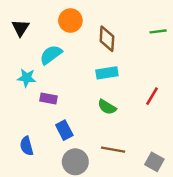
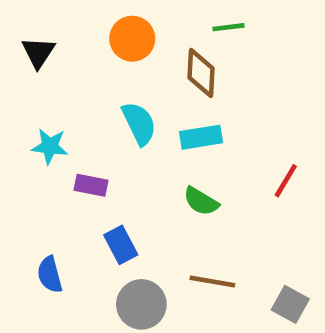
green line: (158, 31) -> (228, 27), moved
cyan semicircle: (51, 55) -> (139, 123), moved, turned 100

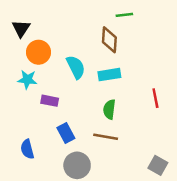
orange circle: (132, 39) -> (38, 52), moved
red line: (286, 181) -> (155, 98), turned -42
green semicircle: (201, 201) -> (109, 109), turned 66
brown line: (212, 281) -> (106, 137), moved

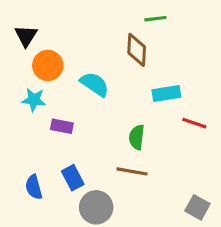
cyan semicircle: (76, 67) -> (95, 84), turned -30
cyan rectangle: (109, 75) -> (166, 94), moved
red line: (155, 98) -> (194, 123), turned -60
blue rectangle: (66, 133) -> (73, 178), moved

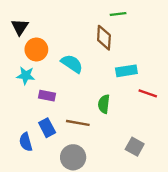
brown line: (132, 171) -> (78, 123), moved
blue rectangle: (73, 178) -> (47, 128), moved
gray square: (197, 207) -> (135, 147), moved

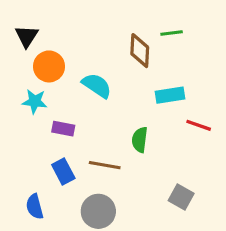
green line: (118, 14) -> (172, 33), moved
blue semicircle: (26, 142) -> (35, 207), moved

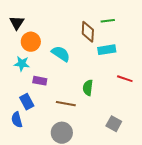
cyan rectangle: (170, 95) -> (107, 50), moved
blue rectangle: (63, 172) -> (27, 102), moved
blue semicircle: (35, 207) -> (17, 120), moved

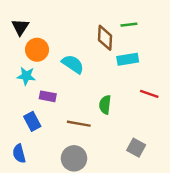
blue semicircle: (17, 120) -> (19, 154), moved

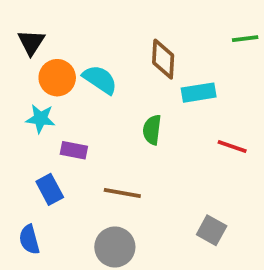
green line: (129, 25) -> (245, 39), moved
cyan semicircle: (73, 64) -> (100, 80), moved
green semicircle: (105, 105) -> (152, 130), moved

